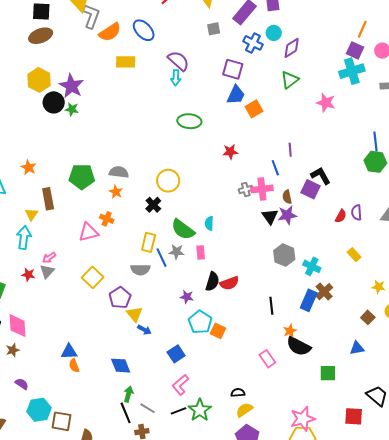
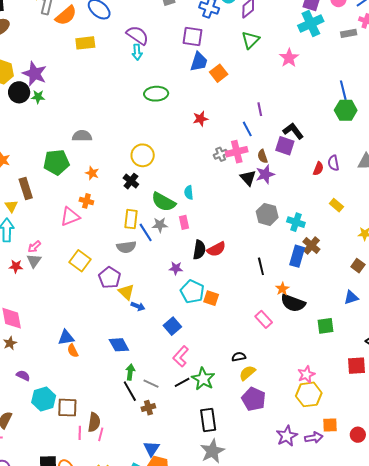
pink star: (326, 103) -> (289, 58), turned 30
gray semicircle: (119, 172) -> (82, 136), moved
pink star: (303, 419) -> (306, 374), size x0.7

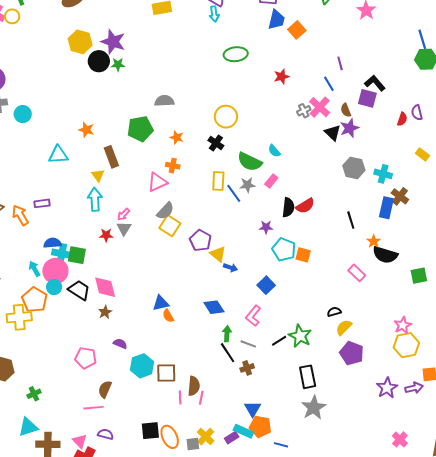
pink cross: (237, 152) -> (320, 107), turned -30
cyan semicircle: (189, 192) -> (274, 151), turned -32
pink rectangle: (184, 222) -> (271, 181), turned 56
gray semicircle: (126, 247) -> (165, 211), moved, turned -36
pink L-shape: (181, 356) -> (253, 316), moved

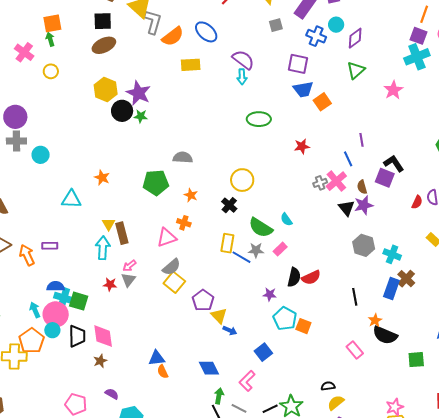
yellow circle: (12, 16) -> (51, 71), moved
blue trapezoid: (276, 20) -> (303, 89), turned 60
brown rectangle: (111, 157) -> (122, 233), moved
blue line: (234, 193) -> (241, 257), turned -30
black trapezoid: (79, 290) -> (77, 336), turned 50

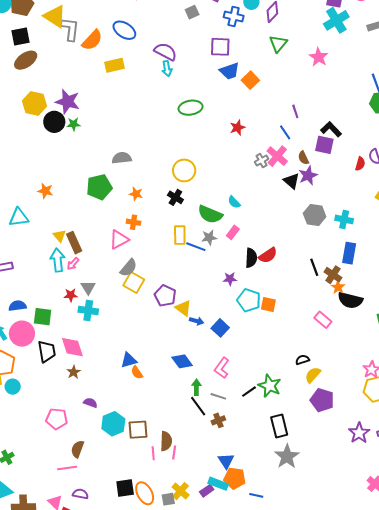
pink arrow: (129, 266) -> (73, 264), moved
brown cross: (406, 279) -> (333, 275), moved
cyan cross: (64, 298) -> (88, 311), moved
cyan circle: (52, 330) -> (13, 387), moved
blue square: (263, 352) -> (220, 328), moved

